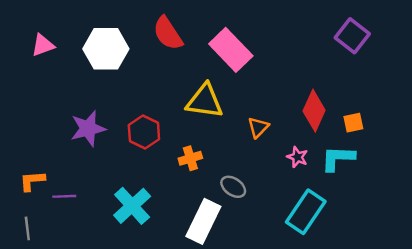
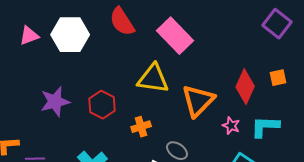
pink triangle: (43, 45) -> (29, 36), moved
orange square: (353, 123) -> (278, 78), moved
orange triangle: (258, 127) -> (198, 101), size x1.8

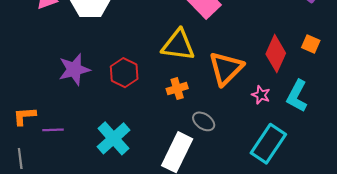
orange square: (278, 78) -> (311, 44), turned 36
orange cross: (141, 127) -> (177, 89), moved
cyan L-shape: (265, 127) -> (297, 96), turned -64

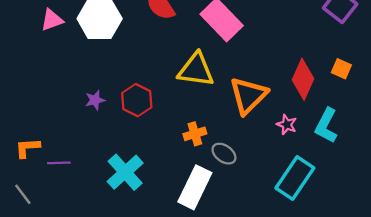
purple star: (74, 69) -> (95, 100), moved, size x0.6
orange cross: (177, 89) -> (195, 134), moved
gray line: (20, 159) -> (23, 194), turned -30

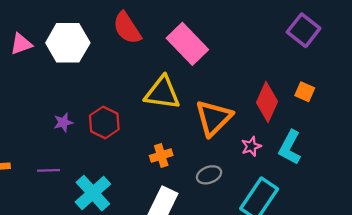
pink star: (287, 125) -> (251, 146), turned 30
gray ellipse: (224, 154) -> (209, 175), moved, turned -55
purple line: (59, 163) -> (48, 170), moved

